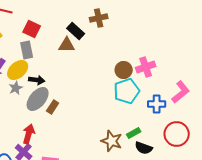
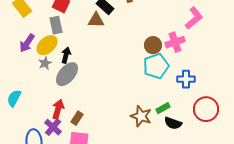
black arrow: (37, 80) -> (66, 55), turned -84
pink L-shape: (181, 92) -> (194, 18), moved
brown rectangle: (53, 107) -> (77, 118), moved

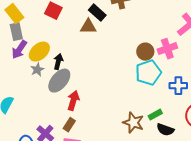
gray rectangle: (56, 25) -> (16, 32), moved
red arrow: (58, 109) -> (73, 101), moved

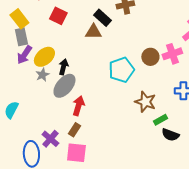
cyan pentagon: (148, 73) -> (121, 70), moved
brown star: (133, 123) -> (145, 102), moved

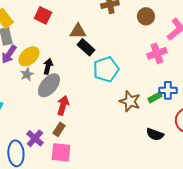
black rectangle: (102, 18) -> (86, 47), moved
brown circle: (150, 57) -> (146, 16), moved
green rectangle: (160, 120) -> (155, 97), moved

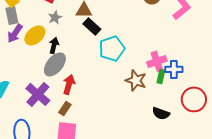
pink cross: (157, 53) -> (157, 61), moved
gray star: (27, 74) -> (55, 17), moved
green rectangle: (155, 97) -> (161, 76), turned -48
purple cross: (35, 138) -> (38, 94), moved, size x1.4

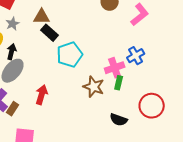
blue cross: (174, 69) -> (136, 56), moved, turned -30
red arrow: (69, 84) -> (42, 95), moved
brown rectangle: (65, 108) -> (13, 109), moved

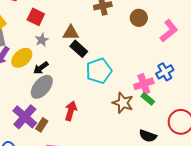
black arrow: (12, 52) -> (41, 68), turned -140
green rectangle: (119, 83) -> (148, 99), turned -64

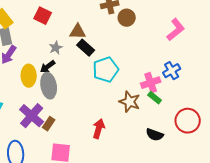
brown circle: (139, 18) -> (127, 18), moved
gray star: (42, 40) -> (56, 48), moved
yellow ellipse: (22, 58) -> (29, 76), moved, turned -50
gray ellipse: (42, 87) -> (49, 86), turned -50
red arrow: (71, 111) -> (99, 129), moved

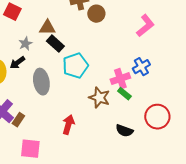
gray ellipse: (49, 86) -> (41, 82), moved

